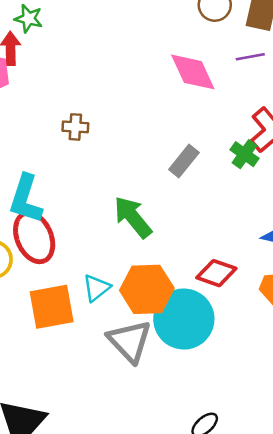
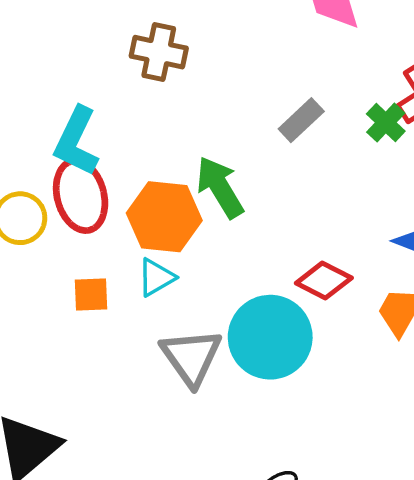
brown cross: (75, 127) -> (159, 52), size x1.5
orange hexagon: (147, 289) -> (164, 217), moved
orange square: (52, 307) -> (91, 295), size x0.6

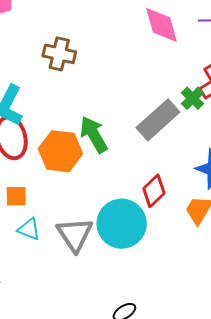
gray rectangle: (301, 120) -> (158, 120), moved, size x1.6
cyan triangle: (156, 277) -> (29, 229), moved, turned 50
red diamond: (324, 280) -> (154, 191), turned -72

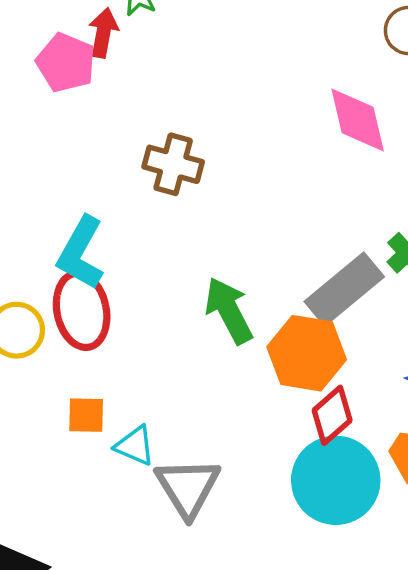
orange hexagon: (61, 151) -> (307, 353), moved
cyan circle: (122, 224) -> (336, 480), moved
cyan triangle: (29, 229) -> (135, 446), moved

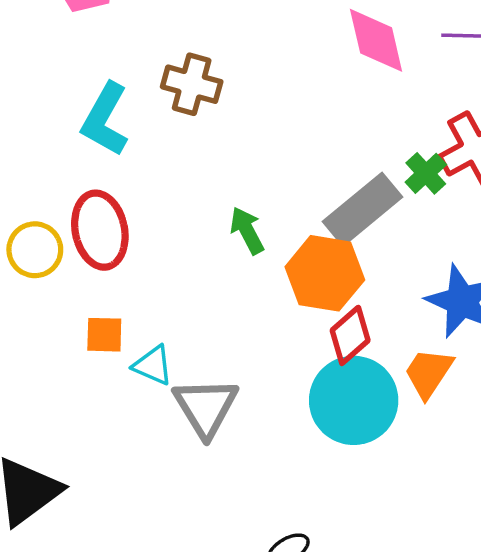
cyan L-shape: (81, 253) -> (105, 119), moved
green arrow: (229, 311) -> (247, 230), size x0.7

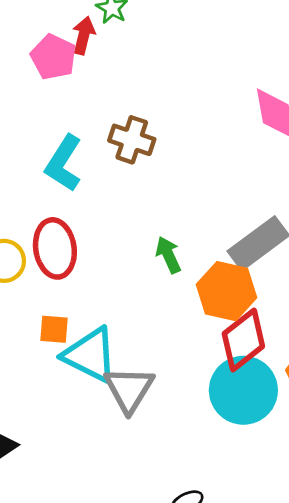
red diamond: (350, 335) -> (243, 340), size x1.4
cyan triangle: (153, 365) -> (90, 355), size x1.8

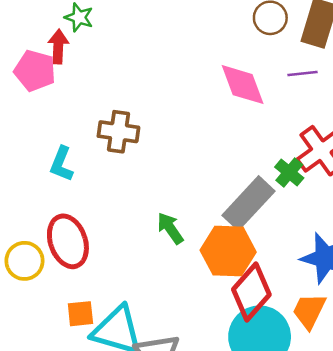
cyan L-shape: (64, 163) -> (62, 164), size x0.7

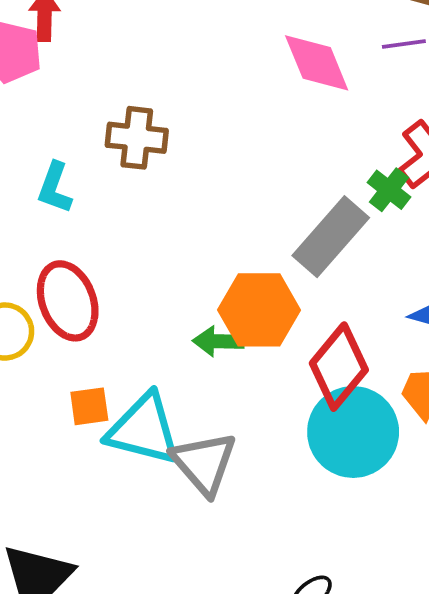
green arrow: (170, 228) -> (218, 341), moved, turned -52
orange hexagon: (228, 251) -> (259, 310), moved

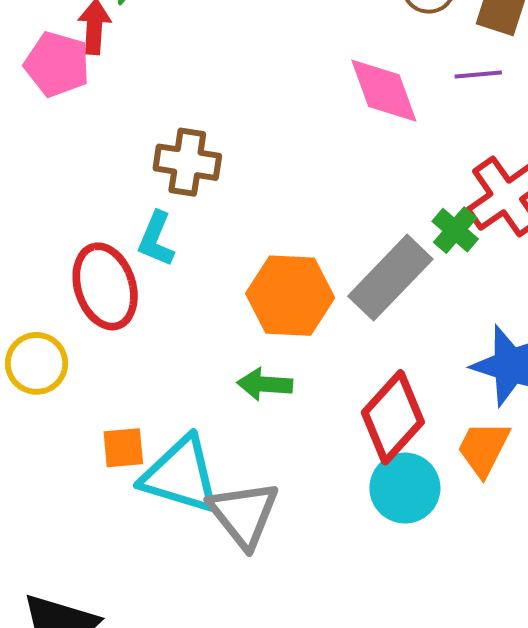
cyan L-shape: (55, 188) -> (156, 239), moved
red ellipse: (68, 301) -> (105, 286), moved
orange hexagon: (259, 310) -> (290, 296), moved
cyan circle: (353, 432) -> (405, 488), size x0.7

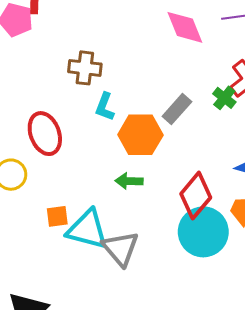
cyan L-shape: (156, 239) -> (105, 107), moved
gray rectangle: (390, 278) -> (177, 109), moved, size x0.7
cyan circle: (405, 488) -> (203, 232), size x1.4

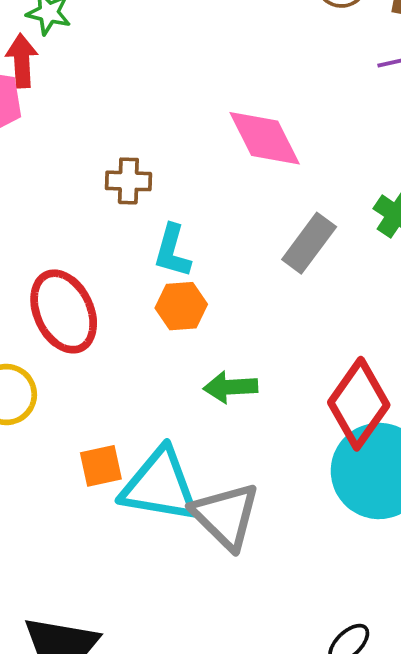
pink diamond: (185, 27) -> (265, 138), moved
brown cross: (85, 68) -> (128, 181), size x0.7
orange hexagon: (140, 135) -> (181, 306), moved, size x0.6

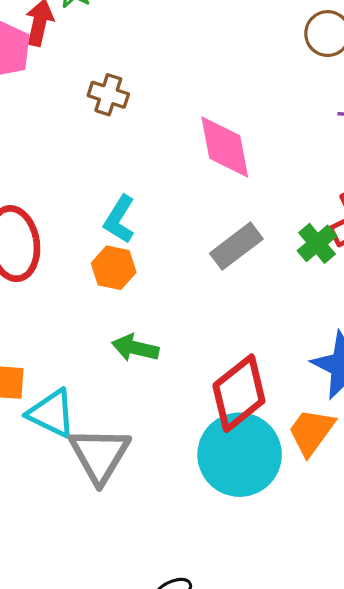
brown cross: (128, 181) -> (108, 95), moved
cyan triangle: (160, 485) -> (52, 413), size x0.7

